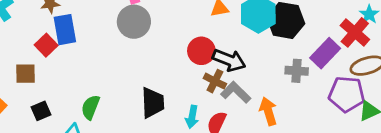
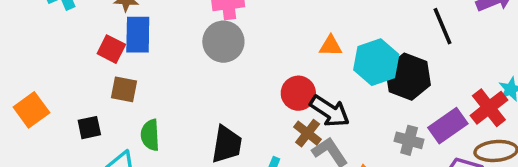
red square: (46, 45) -> (111, 49), turned -30
brown square: (25, 74) -> (124, 89), moved
green semicircle: (90, 107) -> (150, 135), turned -35

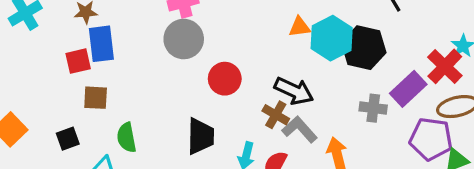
orange triangle: (331, 46) -> (300, 27), moved
red square: (111, 49) -> (78, 61), turned -32
red circle: (298, 93) -> (225, 79), moved

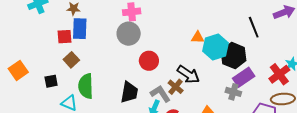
purple rectangle: (408, 89) -> (244, 77), moved
brown square: (96, 98) -> (71, 60), turned 35
gray L-shape: (300, 129) -> (160, 94), moved
green semicircle: (127, 138) -> (86, 86), size x1.4

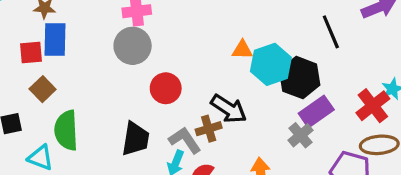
brown cross: (176, 87) -> (209, 129), turned 35
gray cross: (233, 92) -> (301, 135), turned 35

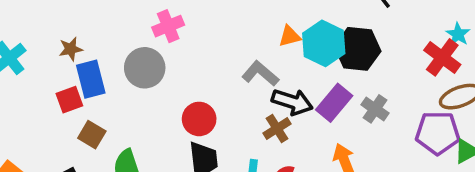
gray circle: (133, 46) -> (145, 68), moved
red circle: (166, 88) -> (199, 119), moved
purple rectangle: (316, 112) -> (334, 103), moved
gray L-shape: (185, 140) -> (260, 74), moved

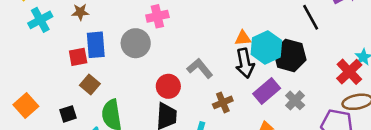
brown star: (71, 49) -> (80, 12), moved
gray L-shape: (260, 74) -> (200, 68), moved
black arrow: (292, 102) -> (245, 63), moved, turned 52

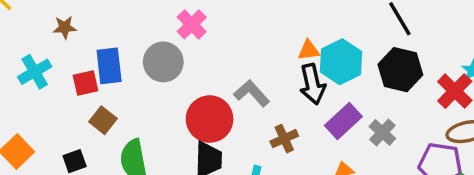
brown star: (80, 12) -> (65, 27), moved
pink cross: (157, 16) -> (192, 24), turned -30
cyan cross: (40, 20) -> (35, 72), moved
black hexagon: (290, 55) -> (400, 70), moved
red circle: (168, 86) -> (210, 119), size x1.4

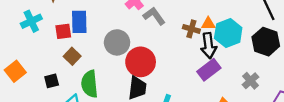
gray circle: (163, 62) -> (117, 42), moved
gray L-shape: (252, 93) -> (154, 16), moved
purple rectangle: (343, 121) -> (209, 70), moved
brown cross: (284, 139) -> (191, 29), moved, turned 35

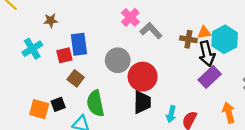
orange square: (15, 71) -> (39, 109), moved, turned -30

